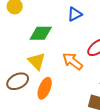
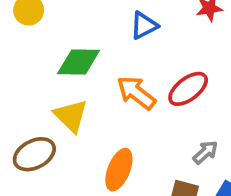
orange arrow: (73, 61) -> (136, 93), moved
orange ellipse: (45, 88) -> (119, 170), moved

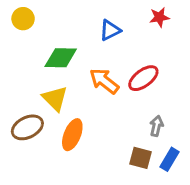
gray arrow: (205, 152) -> (156, 126), turned -36
orange ellipse: (119, 170) -> (72, 135), moved

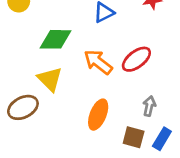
orange ellipse: (72, 135) -> (98, 115), moved

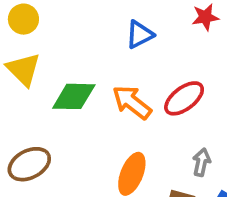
green diamond: (56, 39) -> (74, 96), moved
yellow triangle: (50, 79) -> (23, 69), moved

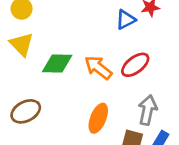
blue triangle: (140, 35) -> (126, 20), moved
gray arrow: (201, 162) -> (148, 110), size x1.5

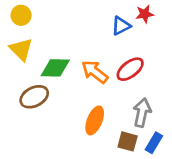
brown ellipse: (26, 111) -> (34, 97), moved

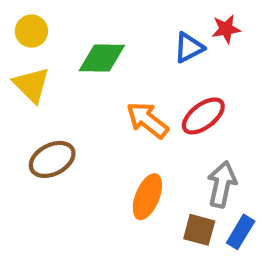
green diamond: (55, 68) -> (102, 58), moved

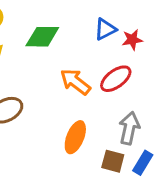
red star: (226, 29) -> (132, 40), moved

